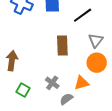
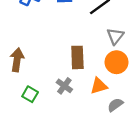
brown rectangle: (62, 45) -> (77, 57), moved
gray semicircle: (66, 99) -> (115, 105), moved

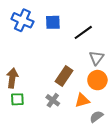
brown rectangle: (77, 57) -> (64, 76), turned 36
green square: (30, 94) -> (17, 99), moved, turned -32

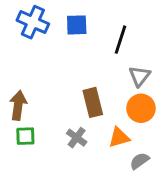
black line: (83, 32) -> (121, 40), turned -36
brown rectangle: (64, 76) -> (93, 102), turned -48

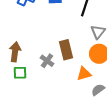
gray cross: (77, 138) -> (47, 61), moved

